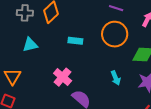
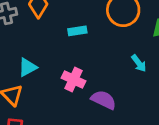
cyan triangle: (30, 45) -> (27, 67), moved

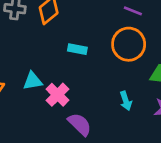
cyan triangle: (27, 67) -> (33, 81), moved

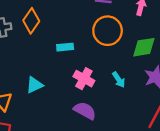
pink cross: (57, 95) -> (84, 79), moved

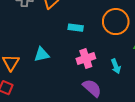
pink cross: (84, 79) -> (86, 59), turned 30
purple semicircle: (85, 111) -> (92, 88), moved

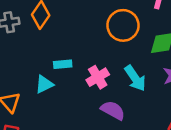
cyan rectangle: (76, 28) -> (63, 64), moved
cyan arrow: (116, 66) -> (135, 78), size x1.5

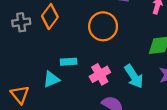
orange circle: (123, 25) -> (103, 26), moved

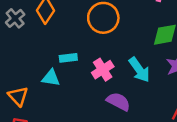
gray cross: (21, 22) -> (15, 18), turned -30
cyan triangle: (51, 79) -> (51, 78), turned 36

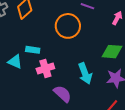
pink cross: (103, 70) -> (45, 69), moved

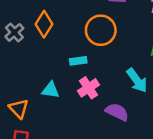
cyan rectangle: (33, 50) -> (78, 61), moved

